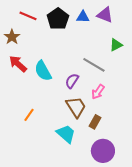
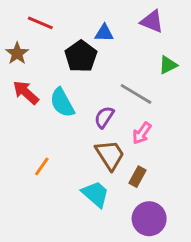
blue triangle: (83, 17) -> (104, 33), moved
black pentagon: (58, 19) -> (81, 56), moved

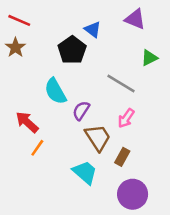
red line: (40, 23) -> (19, 20), moved
blue triangle: (104, 33) -> (93, 29), turned 36
red arrow: (26, 93) -> (27, 122), moved
purple semicircle: (104, 117) -> (81, 111), moved

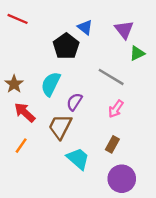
purple triangle: (135, 19) -> (124, 30), moved, turned 30
brown star: (15, 47) -> (14, 84), moved
cyan semicircle: (55, 91) -> (51, 84), turned 55
brown trapezoid: (98, 138) -> (60, 127), moved, turned -120
orange line: (37, 148) -> (21, 146), moved

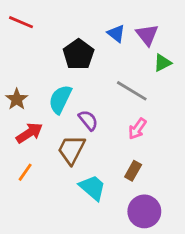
blue triangle: (85, 27) -> (116, 33), moved
purple semicircle: (74, 102) -> (88, 120), turned 108
red arrow: (25, 112) -> (29, 133), turned 105

